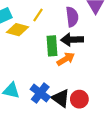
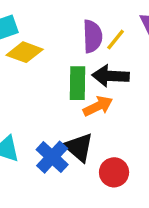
yellow line: (38, 15) -> (116, 40), moved
purple semicircle: (72, 17) -> (92, 36), moved
black triangle: (61, 98) -> (79, 147), moved

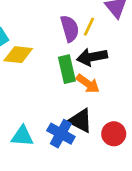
orange arrow: (98, 106) -> (88, 84), turned 75

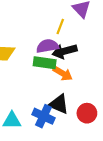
purple semicircle: (70, 29) -> (47, 46), moved, turned -80
green rectangle: (67, 69) -> (45, 63), turned -65

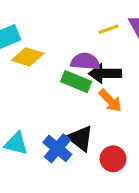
yellow line: (60, 26) -> (109, 29), moved, turned 35
orange arrow: (63, 73) -> (110, 101), moved

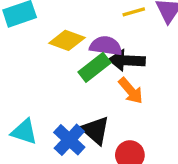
yellow diamond: (28, 57) -> (67, 40), moved
green rectangle: (76, 82) -> (94, 67), turned -64

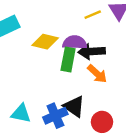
green rectangle: (94, 67) -> (68, 59), turned -35
blue cross: (69, 140) -> (55, 116), turned 30

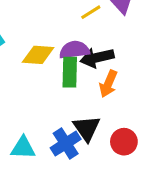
orange arrow: (97, 74) -> (108, 84), turned 80
black triangle: (74, 106) -> (87, 128), turned 30

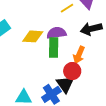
black arrow: (97, 58) -> (91, 29), moved
red circle: (124, 142) -> (72, 71), moved

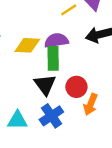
orange arrow: (79, 55) -> (91, 104), moved
black triangle: (65, 84) -> (45, 85), moved

